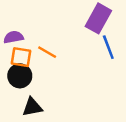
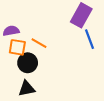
black circle: (20, 76) -> (28, 63), moved

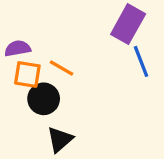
black triangle: (27, 89) -> (60, 139), moved, turned -30

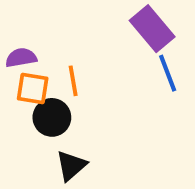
purple rectangle: (128, 24) -> (152, 29), turned -69
orange line: (61, 68) -> (73, 81), turned 50

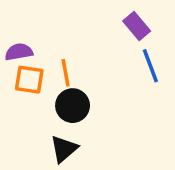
purple rectangle: (152, 29) -> (137, 26), size x0.7
black circle: (52, 117) -> (73, 106), moved

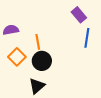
blue line: (150, 66) -> (87, 38), turned 30
orange square: (29, 80) -> (17, 57), moved, turned 36

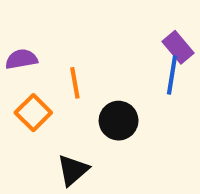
purple rectangle: (79, 15) -> (178, 47), moved
black circle: (42, 61) -> (119, 121), moved

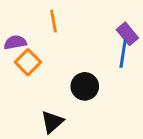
orange line: (75, 83) -> (54, 21), moved
orange square: (33, 113) -> (28, 62), moved

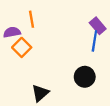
orange line: (54, 21) -> (31, 19), moved
black circle: (85, 86) -> (85, 77), moved

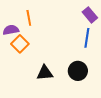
purple rectangle: (98, 26) -> (90, 15), moved
black triangle: (40, 93) -> (45, 73), moved, turned 36

